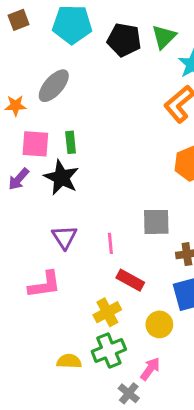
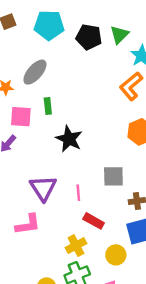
green rectangle: (71, 142) -> (48, 106), moved
black star: (61, 178) -> (69, 139), moved
purple triangle: (64, 237) -> (43, 188), size x1.4

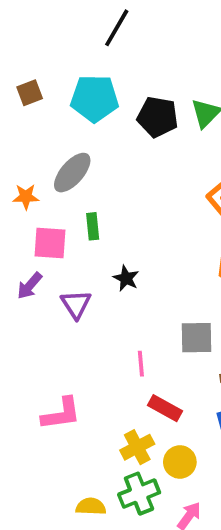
black star: (69, 139) -> (126, 278), size x0.6
purple triangle: (43, 188) -> (76, 304), moved, size x0.7
yellow circle: (116, 255) -> (180, 462), moved

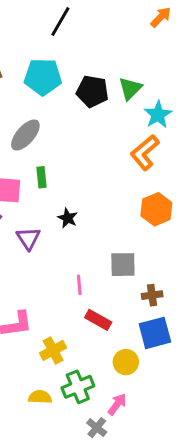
yellow cross: (137, 447) -> (53, 350), moved
yellow circle: (180, 462) -> (126, 362), moved

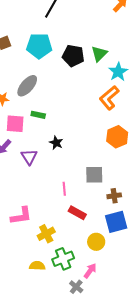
green rectangle: (41, 177) -> (38, 115), turned -72

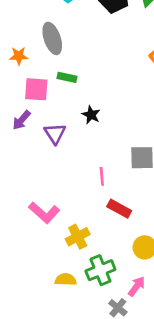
gray ellipse: (27, 86) -> (52, 38), turned -60
pink L-shape: (21, 216) -> (44, 213), turned 50

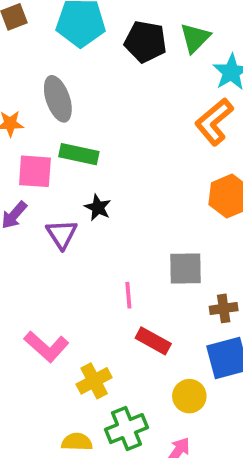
green rectangle: (67, 77) -> (79, 154), size x1.4
black star: (91, 115) -> (98, 207), moved

